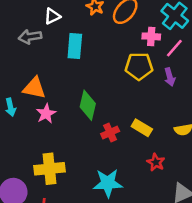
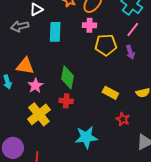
pink cross: (151, 36) -> (90, 25), moved
red cross: (110, 133) -> (66, 101), moved, turned 32
yellow cross: (49, 169) -> (39, 114), moved, turned -30

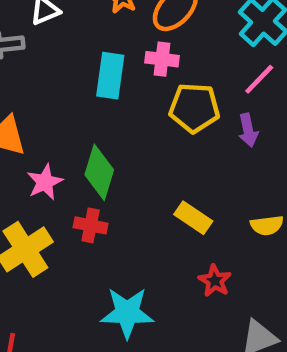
cyan rectangle: (55, 32) -> (110, 76), moved
pink star: (35, 86) -> (45, 182), moved

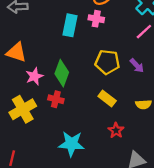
yellow pentagon: (194, 108) -> (107, 62), moved
purple arrow: (248, 130) -> (137, 66), moved, turned -35

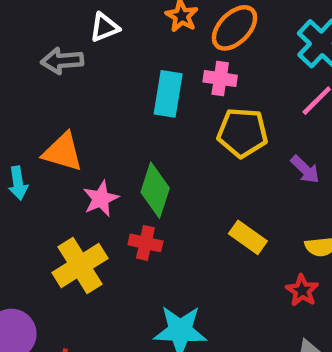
yellow pentagon: (107, 62) -> (242, 133), moved
red star: (116, 130) -> (302, 290), moved

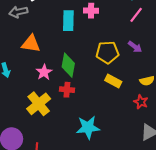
yellow pentagon: (242, 133) -> (107, 52), moved
orange triangle: (63, 152) -> (31, 44), moved

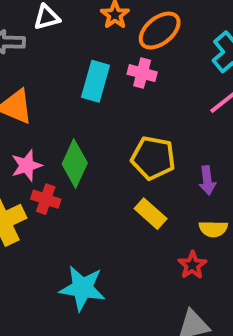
purple arrow: (135, 47) -> (207, 180), moved, turned 32
red cross: (67, 90) -> (46, 199), moved

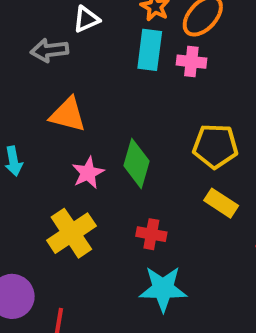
cyan rectangle: (95, 81) -> (150, 50), moved
red cross: (46, 199) -> (151, 234), moved

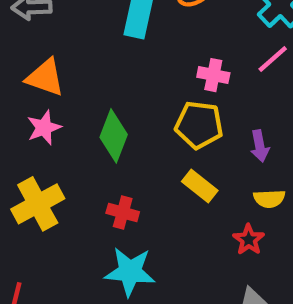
pink cross: (191, 62) -> (213, 75), moved
pink star: (88, 173) -> (44, 128), moved

